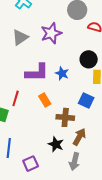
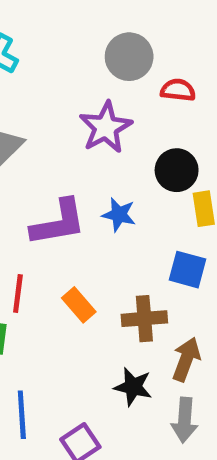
purple star: (51, 33) -> (106, 127), moved
orange rectangle: (45, 100) -> (79, 305), moved

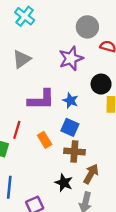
blue square: (188, 270) -> (70, 127), moved

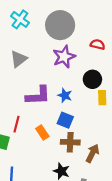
gray circle: (87, 27) -> (60, 25), moved, size x1.4
brown arrow: (91, 174) -> (92, 153), moved

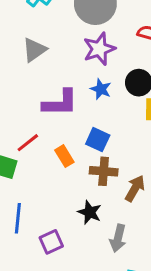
blue star: (65, 95) -> (101, 89), moved
red line: (16, 124) -> (28, 143), turned 35

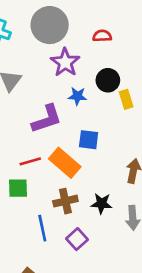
red line: (28, 143) -> (30, 161), turned 40
orange rectangle: (64, 156) -> (65, 163), size x1.6
brown cross: (104, 171) -> (65, 201), moved

